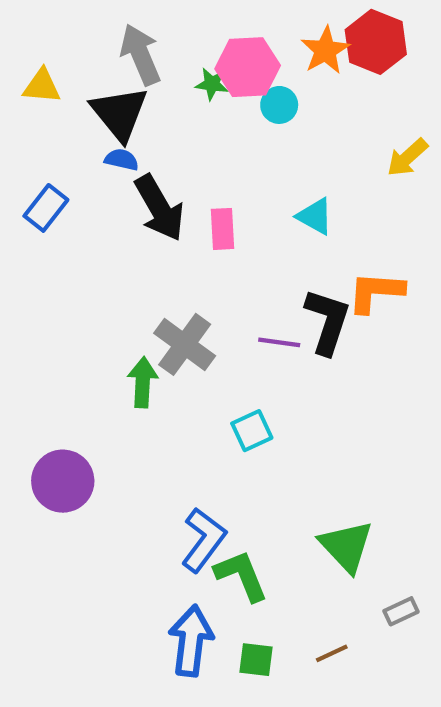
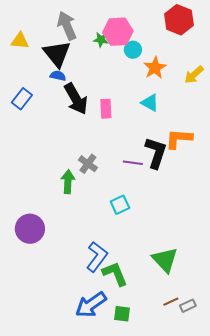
orange star: (325, 50) -> (155, 68), moved
gray cross: (185, 344) -> (88, 164), size x0.7
gray rectangle: (401, 611) -> (188, 306), moved
blue arrow: (191, 641) -> (91, 305), turned -132
brown line: (332, 653) -> (171, 302), moved

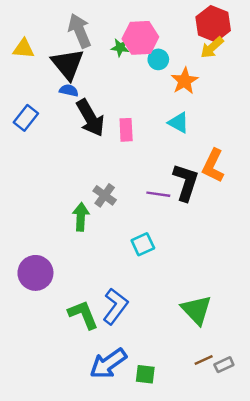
yellow arrow: (194, 75) -> (212, 48), moved
orange L-shape: (179, 139) -> (213, 166), turned -68
green L-shape: (115, 274) -> (83, 315), moved

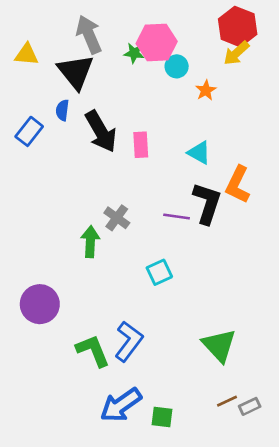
orange star: (185, 81) -> (206, 90), size x0.7
blue semicircle: (69, 90) -> (62, 110), moved, turned -96
cyan triangle: (179, 123) -> (199, 153), moved

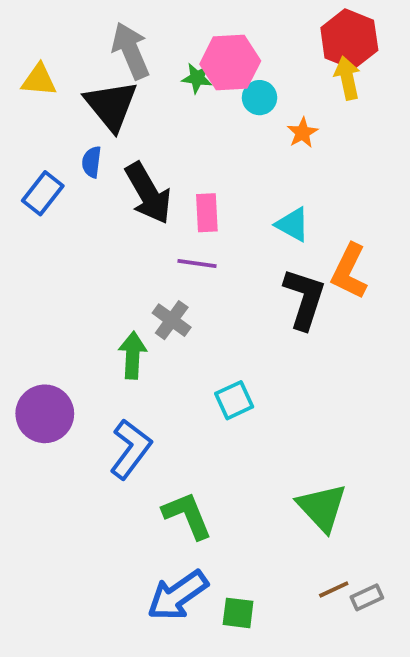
yellow arrow: (236, 53) -> (347, 78), turned 120
purple line: (177, 216) -> (197, 264), moved
purple circle: (40, 304) -> (45, 414), moved
blue L-shape: (129, 341) -> (131, 449), moved
green L-shape: (93, 351) -> (187, 515), moved

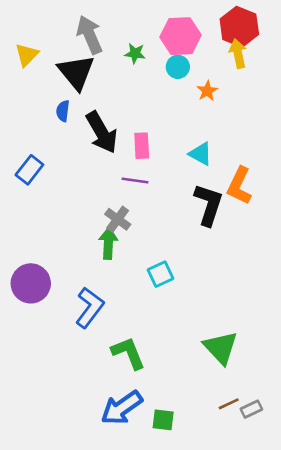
pink hexagon: (230, 62) -> (181, 36), moved
yellow triangle: (39, 80) -> (27, 55), turned -50
blue rectangle: (43, 193) -> (29, 170), moved
green arrow: (133, 355) -> (108, 243), moved

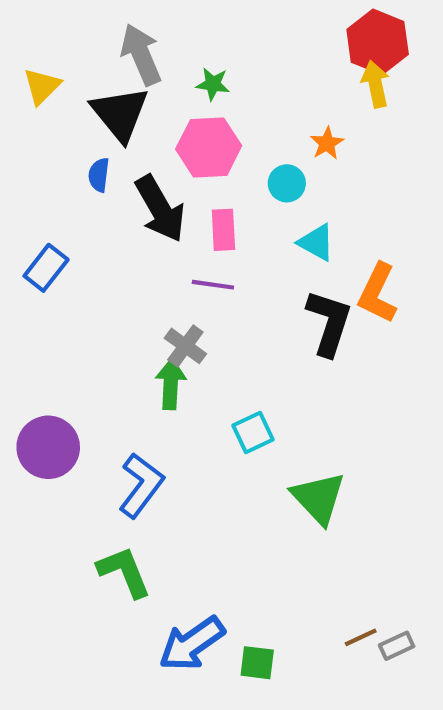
pink hexagon: (181, 36) -> (209, 147), moved
cyan circle: (178, 67) -> (287, 183), moved
green triangle: (221, 348) -> (318, 498), moved
green L-shape: (128, 353) -> (124, 572), moved

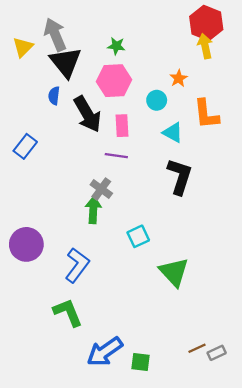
gray arrow: (141, 55) -> (55, 35), moved
orange L-shape: (378, 293) -> (206, 114), moved, turned -32

